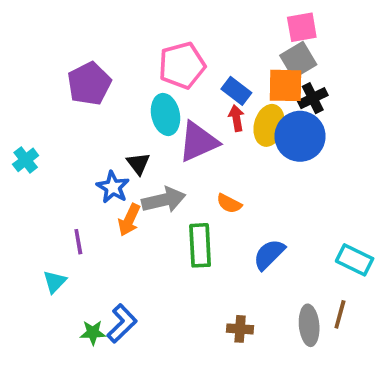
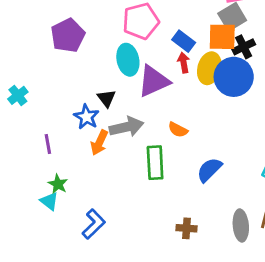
purple line: (78, 242) -> (48, 144), moved
cyan triangle: (55, 282) -> (49, 201), moved, turned -36
green star: (93, 333) -> (58, 184), moved, turned 30

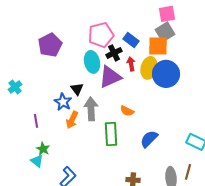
blue rectangle: (184, 41) -> (131, 40), moved
black cross: (244, 47) -> (114, 53), moved
gray arrow: (126, 127) -> (91, 109), turned -80

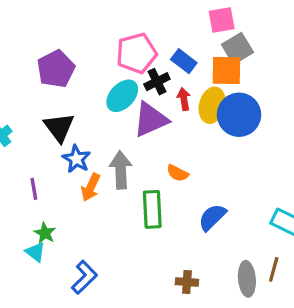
pink square: (167, 14) -> (222, 20), moved
cyan ellipse: (92, 62) -> (122, 96), turned 55
black triangle: (77, 89) -> (59, 127), moved, size x1.5

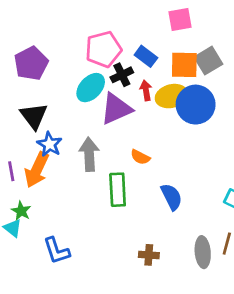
gray square: (237, 48) -> (208, 61), moved
yellow ellipse: (212, 105) -> (171, 96), turned 60
orange arrow: (91, 187) -> (37, 170), moved, size x1.4
blue semicircle: (212, 217) -> (171, 197), turned 108
blue L-shape: (84, 277) -> (57, 251), turned 116

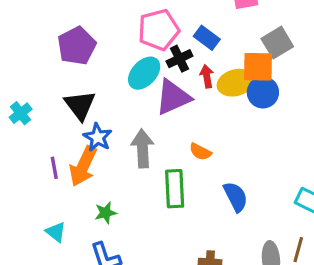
orange square: (184, 65) -> (258, 67), moved
blue circle: (196, 105) -> (263, 92), size x0.7
green star: (21, 211) -> (106, 213), moved, turned 30

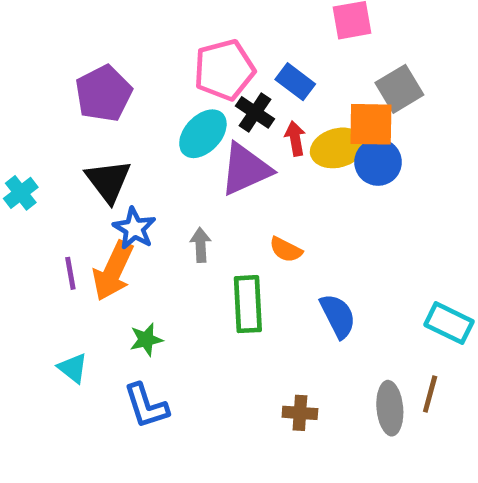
black cross: (179, 59) -> (255, 112), turned -30
gray arrow: (143, 149) -> (201, 245), size x0.6

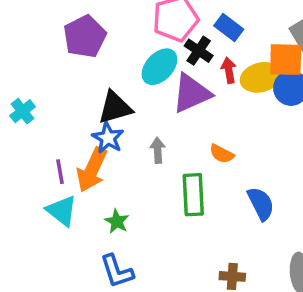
black triangle: (108, 181) -> (115, 108), moved, turned 51
green star: (146, 340) -> (117, 221), turned -30
cyan triangle: (73, 368) -> (62, 211), moved, size x1.4

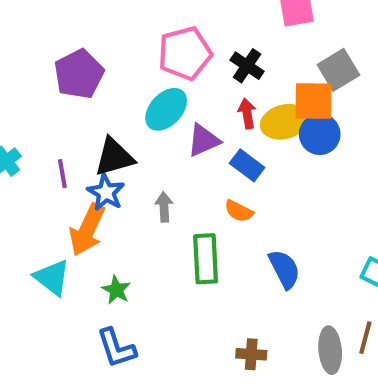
blue rectangle: (229, 28) -> (247, 165), moved
black cross: (199, 51) -> (247, 66), moved
purple triangle: (191, 93) -> (203, 140), size x0.7
purple line: (60, 172) -> (62, 174), moved

